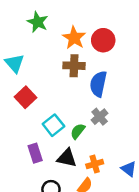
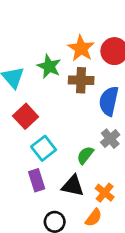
green star: (38, 22) -> (49, 66), moved
cyan square: (53, 125) -> (44, 148), moved
orange cross: (95, 164) -> (105, 193), turned -35

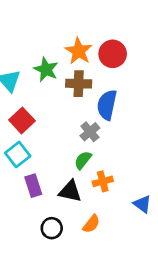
gray cross: (110, 139) -> (90, 132), moved
cyan square: (44, 148) -> (18, 154), moved
orange cross: (105, 193) -> (103, 181), moved, turned 36

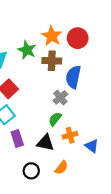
blue triangle: (142, 204) -> (92, 146), moved

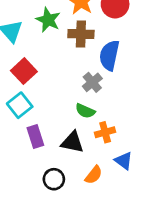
green semicircle: (55, 119) -> (85, 111), turned -104
blue triangle: (92, 146) -> (124, 161), moved

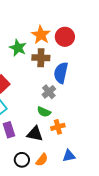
blue triangle: (124, 161) -> (69, 156), moved, turned -48
orange semicircle: (94, 175) -> (42, 160), moved

